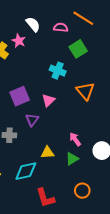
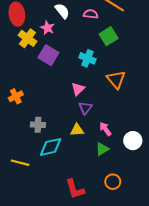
purple square: (20, 96) -> (48, 55), moved, turned -36
purple triangle: (32, 120) -> (85, 108), moved
yellow triangle: (47, 153) -> (77, 130), moved
cyan diamond: (26, 171) -> (51, 147), moved

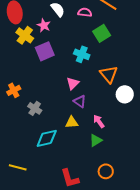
purple square: (48, 55) -> (45, 51), turned 36
purple triangle: (85, 108) -> (80, 101), turned -32
gray cross: (38, 125) -> (35, 108), moved, turned 32
white circle: (133, 141) -> (125, 94), moved
yellow line: (20, 163) -> (18, 167), moved

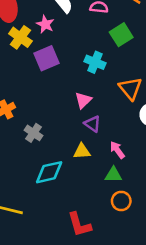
green triangle: (96, 140) -> (113, 175), turned 32
orange circle: (106, 171) -> (121, 201), moved

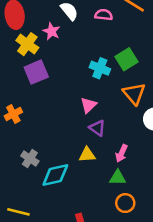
green square: (121, 35) -> (127, 59), moved
purple square: (47, 58) -> (36, 72), moved
gray cross: (33, 133) -> (30, 159), moved
pink arrow: (117, 150) -> (121, 153), turned -120

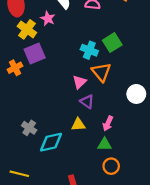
orange triangle: (134, 94) -> (101, 72), moved
orange cross: (13, 114) -> (15, 68), moved

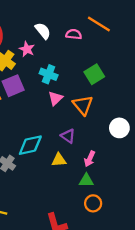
cyan cross: (89, 50) -> (49, 74), moved
pink triangle: (79, 82) -> (55, 98), moved
cyan diamond: (51, 142) -> (30, 145), moved

